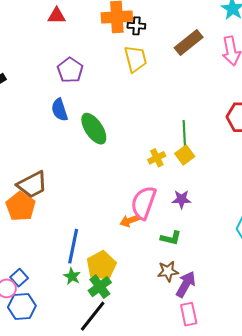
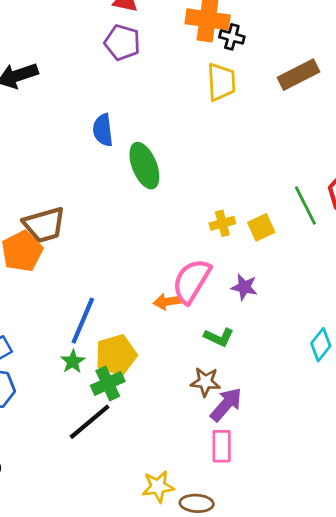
purple pentagon: (70, 70) -> (122, 43), moved, turned -30
green line: (184, 135) -> (305, 205), moved, turned -36

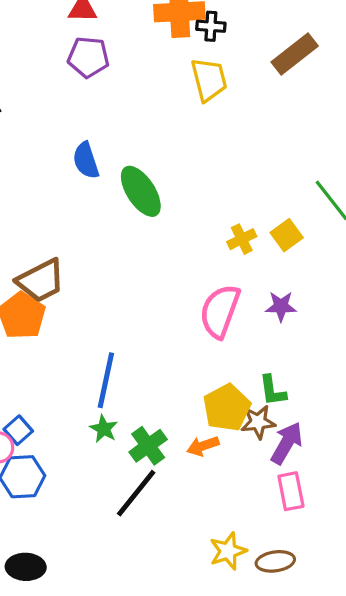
orange arrow: (167, 302) -> (203, 446), moved
green L-shape: (219, 337) -> (273, 391), moved, turned 68
yellow pentagon: (116, 355) -> (227, 408), moved

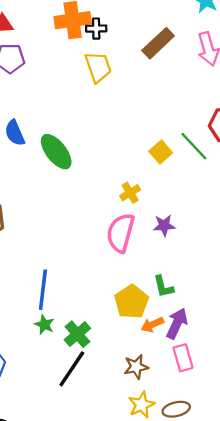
yellow square: (287, 235) -> (161, 152), moved
yellow cross: (242, 239) -> (130, 193), moved
brown star: (258, 422) -> (136, 367), moved
orange arrow: (203, 446) -> (152, 325), moved

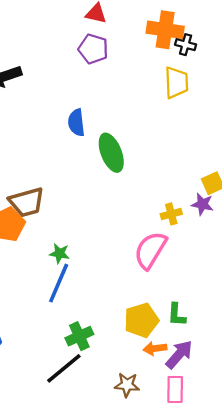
purple star: (164, 225) -> (202, 204), moved
green star: (44, 325) -> (59, 253), moved, turned -30

